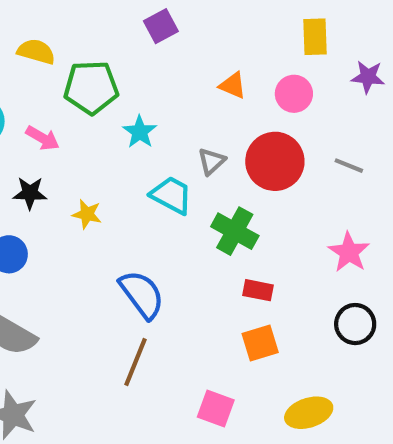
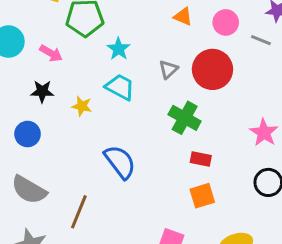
gray line: (349, 166) -> (261, 40), moved
cyan trapezoid: (171, 195) -> (120, 87), moved
brown line: (135, 362) -> (79, 212), moved

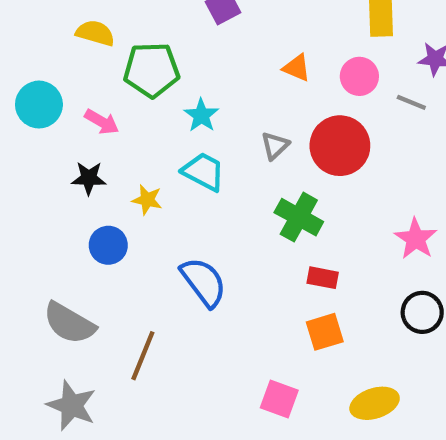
blue circle: (28, 134) -> (108, 245), moved

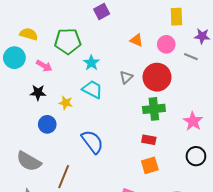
yellow semicircle: (95, 33) -> (29, 34), moved
green cross: (299, 217) -> (154, 109), moved, turned -35

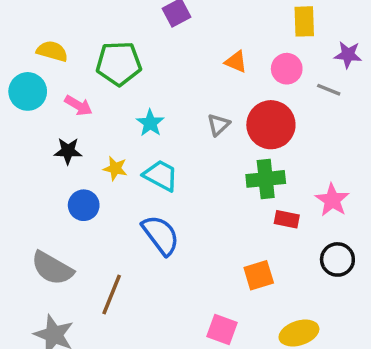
cyan star: (91, 63) -> (150, 123), moved
cyan trapezoid: (92, 89) -> (161, 175), moved
red rectangle: (149, 140) -> (287, 219), moved

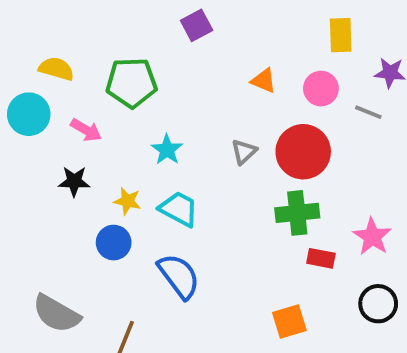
blue circle: (84, 205) -> (114, 243), moved

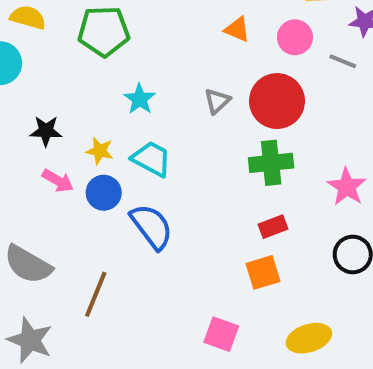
pink arrow: (86, 130) -> (58, 181), moved
blue circle: (114, 243) -> (104, 193), moved
red rectangle: (321, 258) -> (273, 227), moved, turned -32

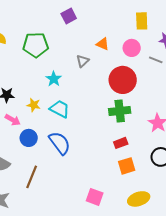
gray triangle: (217, 101) -> (83, 61), moved
blue circle: (104, 193) -> (29, 138), moved
orange square: (263, 272) -> (127, 166), moved

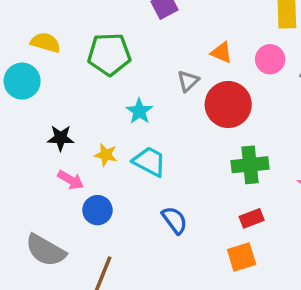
red circle: (123, 80) -> (228, 105), moved
blue semicircle: (60, 143) -> (175, 220), moved, size x0.7
orange square: (127, 166) -> (242, 257), moved

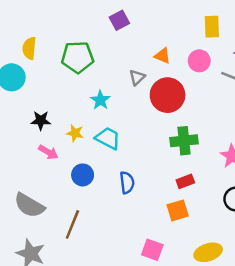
yellow semicircle: (46, 43) -> (29, 48), turned -100
blue circle: (97, 210) -> (83, 175), moved
blue semicircle: (175, 220) -> (127, 183), turned 30

